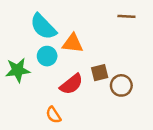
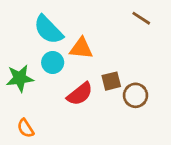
brown line: (126, 16) -> (141, 18), turned 30
orange semicircle: (53, 115) -> (25, 128), moved

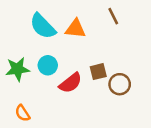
brown line: (141, 18) -> (113, 16), moved, turned 30
orange triangle: (81, 48) -> (76, 29), moved
cyan circle: (53, 62) -> (48, 65), moved

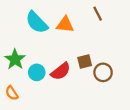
cyan circle: (48, 65) -> (37, 72), moved
green star: (17, 69) -> (15, 59), turned -30
orange semicircle: (23, 113) -> (12, 93), moved

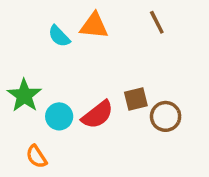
cyan semicircle: (37, 22) -> (59, 36), size x0.6
orange triangle: (65, 25) -> (94, 26), moved
orange semicircle: (12, 93) -> (36, 157), moved

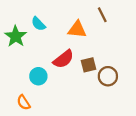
orange triangle: (94, 26) -> (77, 30), moved
green star: (24, 95) -> (16, 36), moved
red semicircle: (98, 115) -> (63, 59), moved

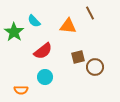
red semicircle: (63, 59) -> (43, 51), moved
cyan circle: (38, 76) -> (45, 77), moved
orange semicircle: (24, 102) -> (21, 90), turned -56

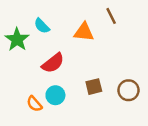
brown square: (78, 57) -> (94, 87), moved
brown circle: (95, 67) -> (128, 90), moved
orange semicircle: (21, 90) -> (34, 104), moved, turned 48

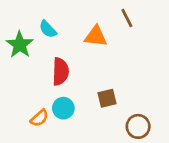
red semicircle: (53, 63) -> (61, 72), turned -50
brown circle: (128, 90) -> (138, 126), moved
orange semicircle: (34, 104) -> (39, 118), turned -91

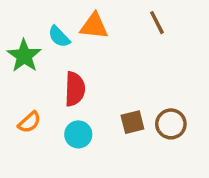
orange triangle: (96, 36) -> (94, 26), moved
orange semicircle: (39, 118) -> (29, 122), moved
brown circle: (138, 126) -> (171, 124), moved

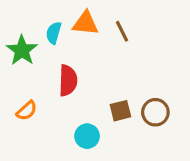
brown line: (157, 23) -> (122, 31), moved
cyan semicircle: (59, 37) -> (54, 33), turned 60
cyan circle: (78, 134) -> (87, 136), moved

